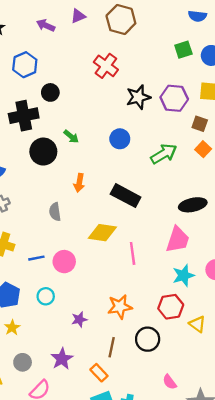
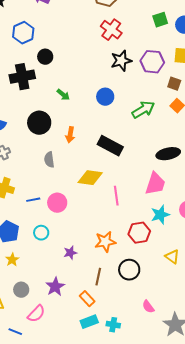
red cross: (106, 66) -> (111, 30), moved
black circle: (43, 152) -> (39, 123), moved
red hexagon: (171, 307) -> (139, 233), moved

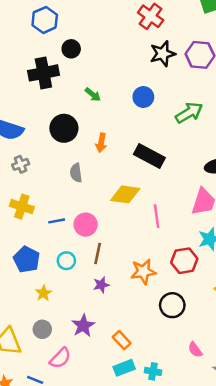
yellow star: (12, 260) -> (43, 293), moved
brown line: (98, 277) -> (98, 253), moved

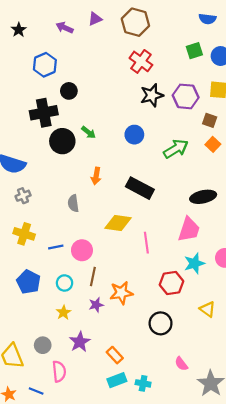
black circle: (64, 128) -> (62, 141), moved
orange star: (143, 272) -> (121, 293), moved
yellow star: (43, 293) -> (63, 312), moved
pink semicircle: (60, 358) -> (59, 371), turned -50

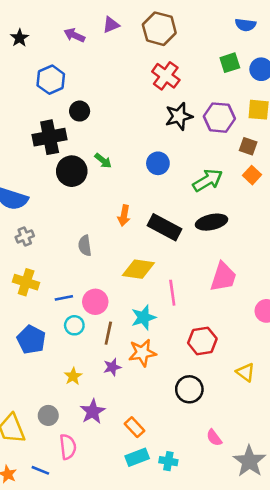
orange arrow: (96, 176) -> (124, 216), moved
black ellipse: (203, 197) -> (212, 222), moved
cyan star: (194, 263) -> (144, 317), moved
cyan circle: (65, 283) -> (74, 325), moved

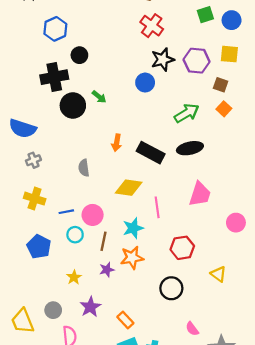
blue circle: (158, 163) -> (145, 83), moved

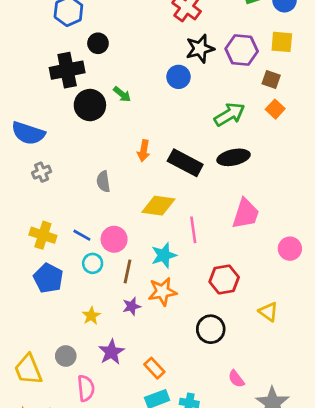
yellow cross: (35, 199) -> (43, 235), moved
blue line: (66, 212) -> (82, 235), turned 40

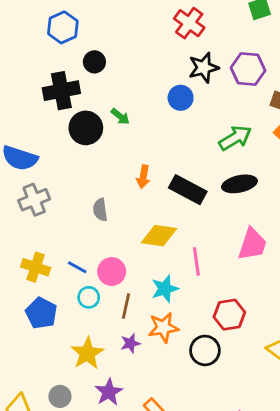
gray cross: (42, 172) -> (34, 200), size x1.5
yellow star: (91, 316) -> (87, 353), size x1.6
black circle: (211, 329) -> (205, 350), moved

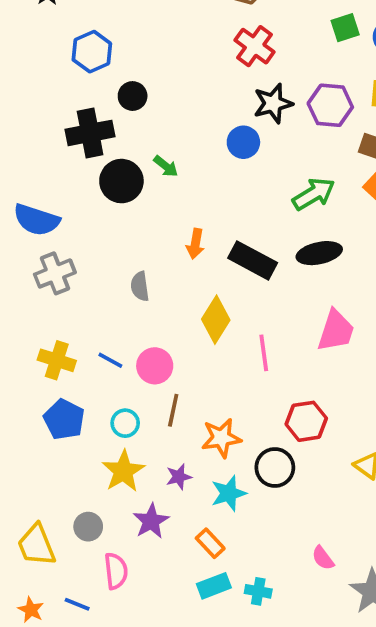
yellow diamond: (159, 236) -> (216, 320), turned -66
cyan star: (165, 289) -> (229, 493), moved
cyan circle: (89, 297) -> (125, 423), moved
purple star: (130, 343) -> (179, 477), moved

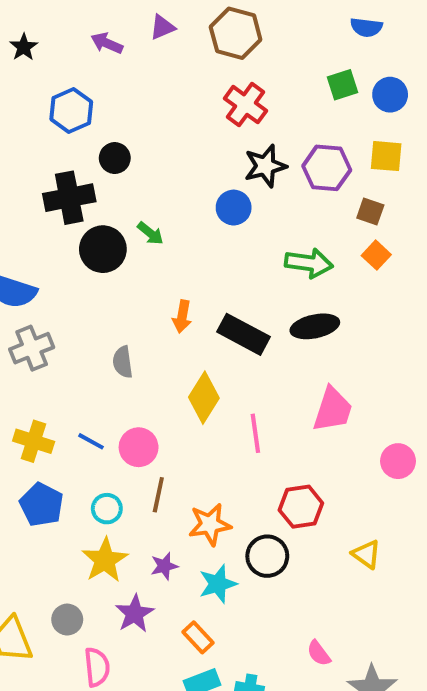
green arrow: (314, 194) -> (309, 263), turned 39

